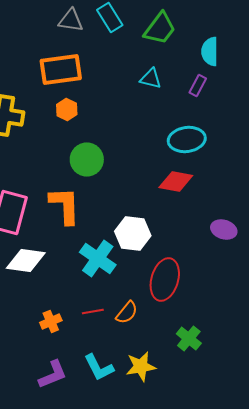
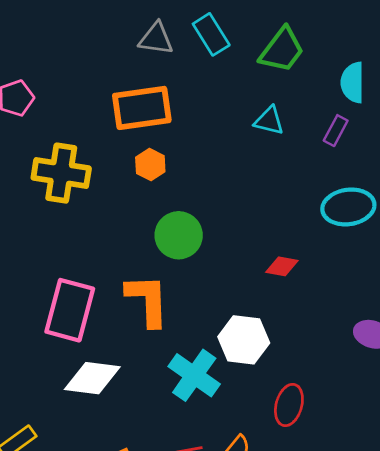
cyan ellipse: (187, 140) -> (348, 207), moved
red diamond: (176, 182) -> (282, 266), moved, size x0.7
red ellipse: (165, 280) -> (289, 405), size x0.7

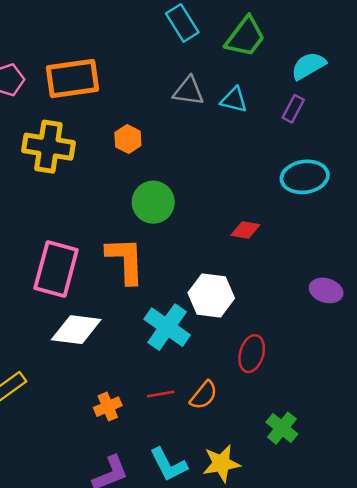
gray triangle: (156, 39) -> (189, 91), moved
cyan semicircle: (353, 82) -> (308, 66), turned 60
orange rectangle: (142, 108) -> (72, 78), moved

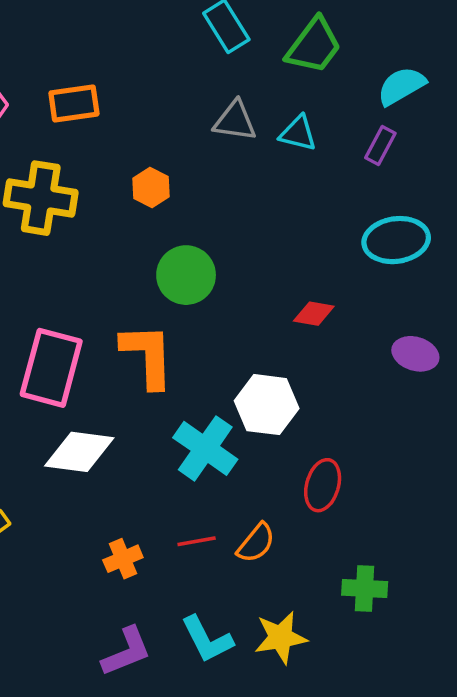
orange rectangle: (72, 78) -> (74, 103), size x0.7
purple ellipse: (326, 290) -> (415, 354), moved
green cross: (282, 428) -> (365, 588), turned -36

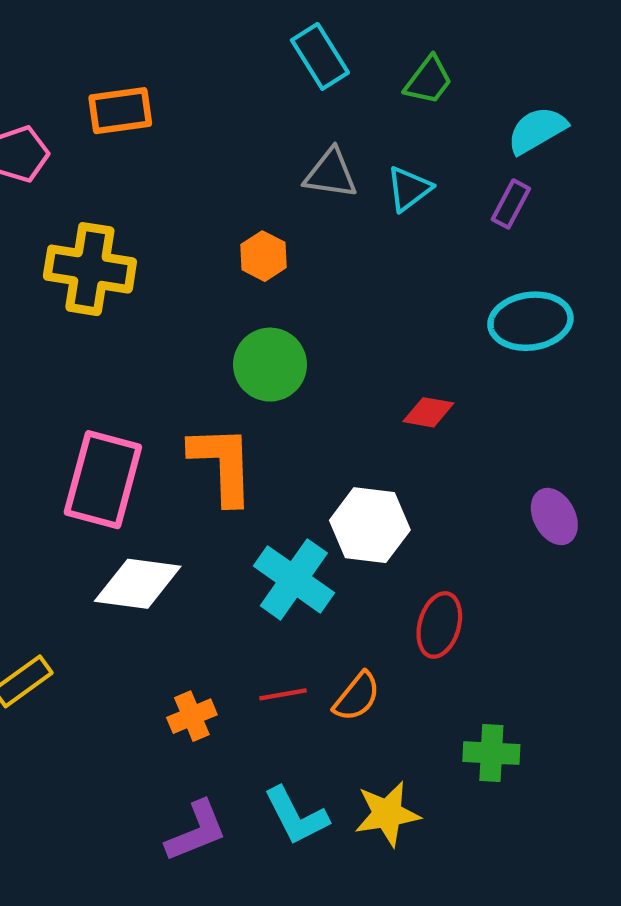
green trapezoid: (314, 46) -> (428, 80), size x0.7
orange rectangle: (74, 103) -> (120, 111), moved
cyan triangle: (298, 133) -> (409, 189), turned -51
orange hexagon: (151, 188) -> (264, 256), moved
purple ellipse: (415, 354) -> (554, 516), moved, turned 45

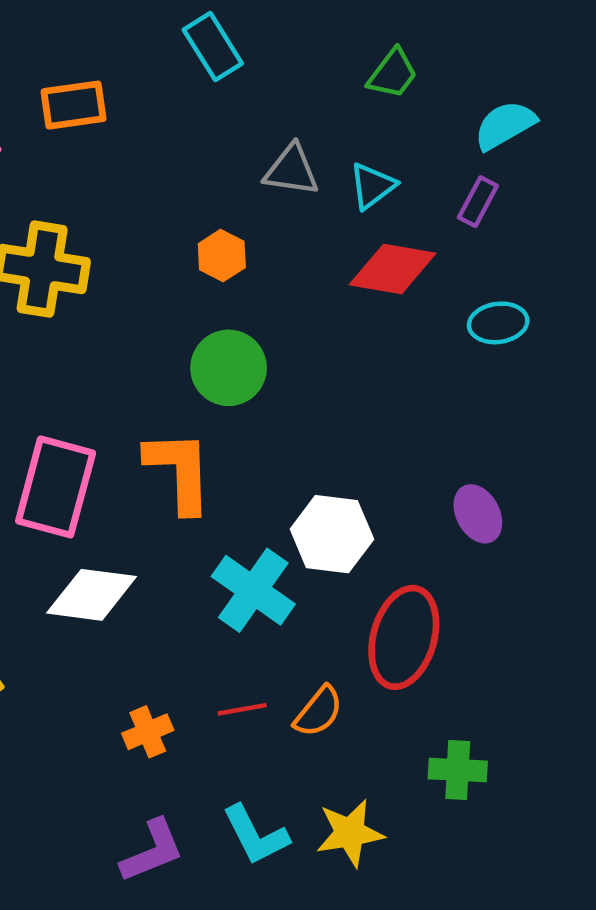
cyan rectangle: (320, 56) -> (213, 47), moved
cyan ellipse: (530, 321) -> (498, 323), size x0.7
red diamond: (428, 412) -> (393, 269), moved, size x1.6
purple ellipse: (554, 516) -> (478, 514), moved
red ellipse: (439, 625) -> (404, 637), size x1.5

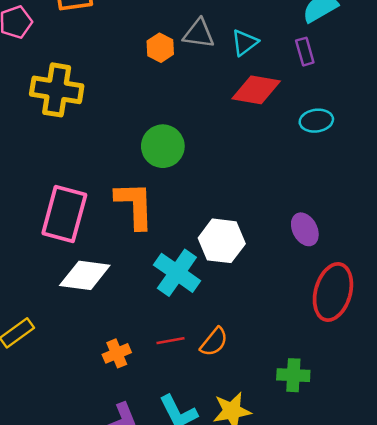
purple rectangle: (478, 202) -> (305, 52), turned -44
orange hexagon: (222, 256) -> (160, 48), moved
red ellipse: (404, 637) -> (333, 292), moved

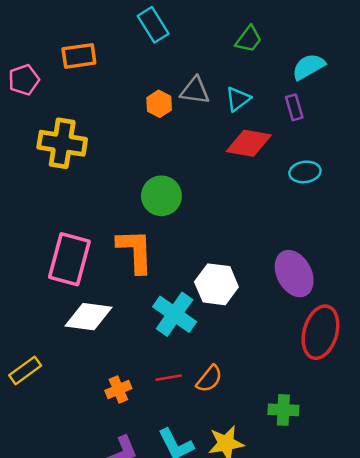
purple ellipse: (305, 229) -> (294, 274), size x1.5

